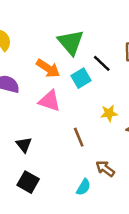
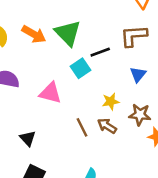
black line: (102, 63) -> (100, 52), turned -60
orange arrow: (48, 68) -> (34, 34), moved
brown arrow: (105, 169) -> (107, 126), moved

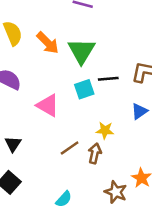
brown star: (140, 115) -> (116, 192), moved
brown arrow: (107, 126) -> (95, 153), turned 54
brown line: (82, 127) -> (70, 148), turned 66

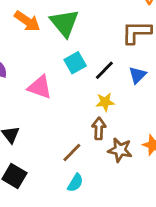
black line: (108, 79) -> (104, 70), moved, turned -30
brown line: (70, 148) -> (72, 153), moved
brown star: (116, 192) -> (120, 150), moved

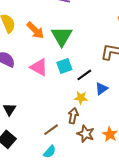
blue triangle: (138, 75) -> (101, 89), moved
pink triangle: (40, 87) -> (39, 67), moved

